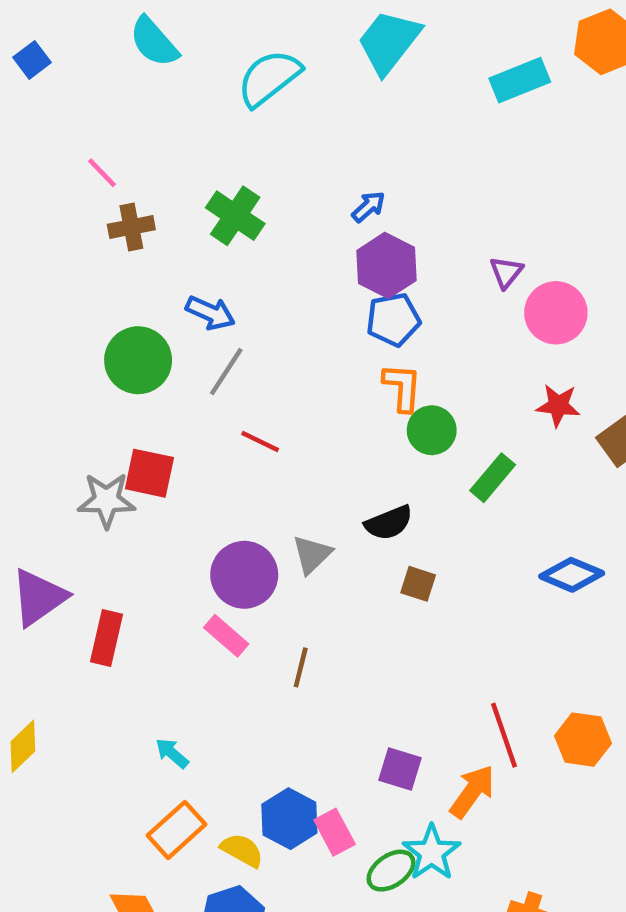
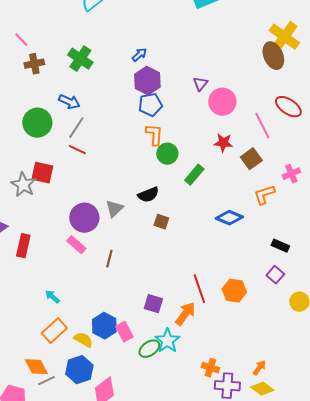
red line: (260, 442) -> (77, 150), moved
gray star: (106, 500) -> (23, 185), turned 30

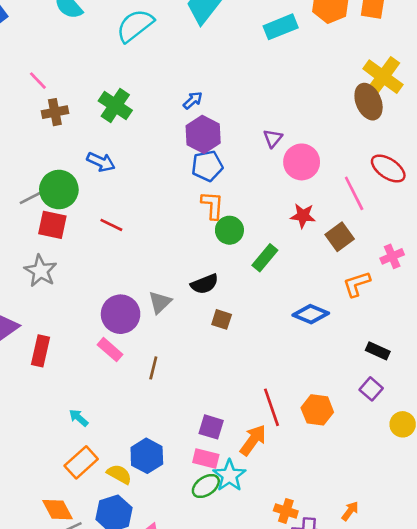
gray line: (76, 128) -> (34, 196), moved, turned 30
red square: (42, 173) -> (52, 225), moved
pink rectangle: (124, 332) -> (206, 458), moved, turned -48

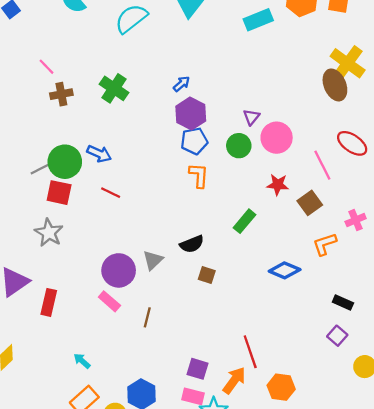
blue arrow: (101, 162) -> (99, 154), moved
green circle: (229, 230) -> (239, 146), moved
orange hexagon: (317, 410) -> (281, 387), moved

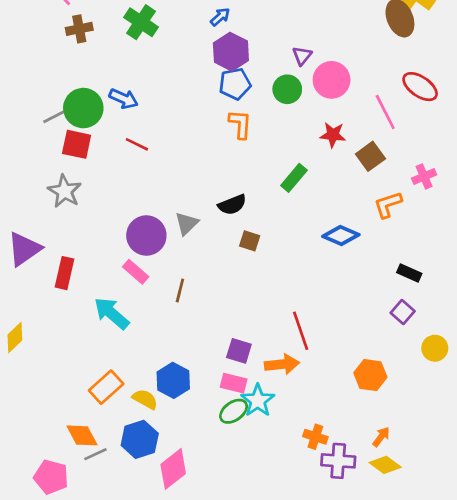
cyan arrow: (82, 361) -> (111, 313), moved, size x1.8
orange arrow: (234, 380) -> (282, 364), turned 48
orange hexagon: (281, 387) -> (370, 375), moved

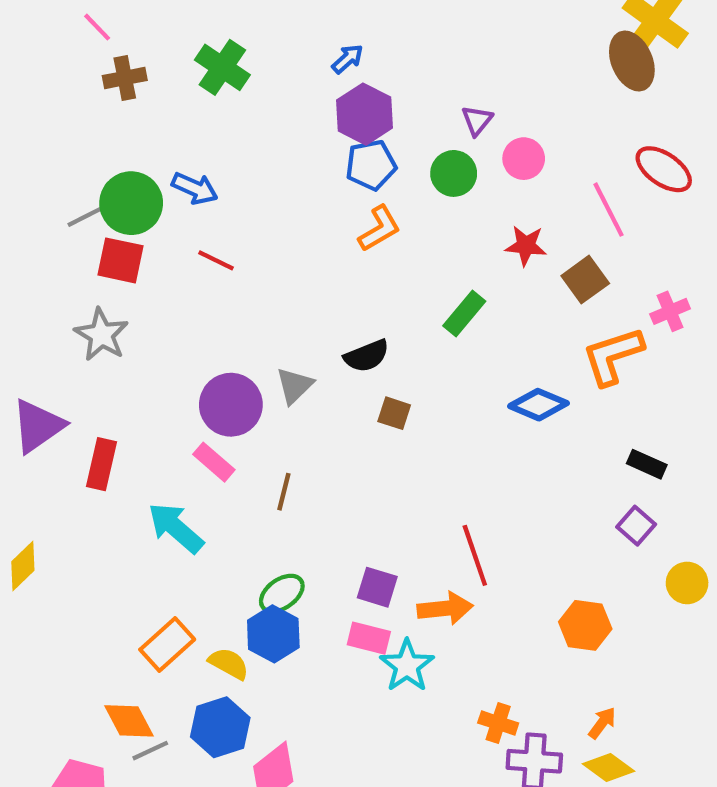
pink circle: (332, 80) -> (524, 159), size x0.7
orange L-shape: (240, 124) -> (379, 229), turned 56
orange L-shape: (388, 205) -> (613, 356), size x1.4
green ellipse: (234, 411) -> (282, 594), moved

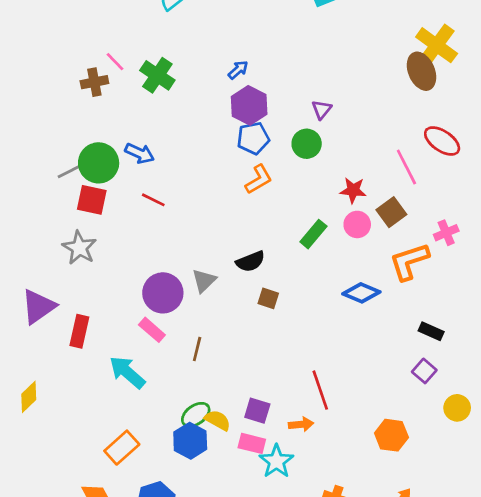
pink line: (97, 27) -> (115, 62), moved
pink circle: (524, 159) -> (357, 224), moved
orange arrow: (445, 608) -> (301, 424), size x0.7
yellow semicircle: (229, 664) -> (218, 420), moved

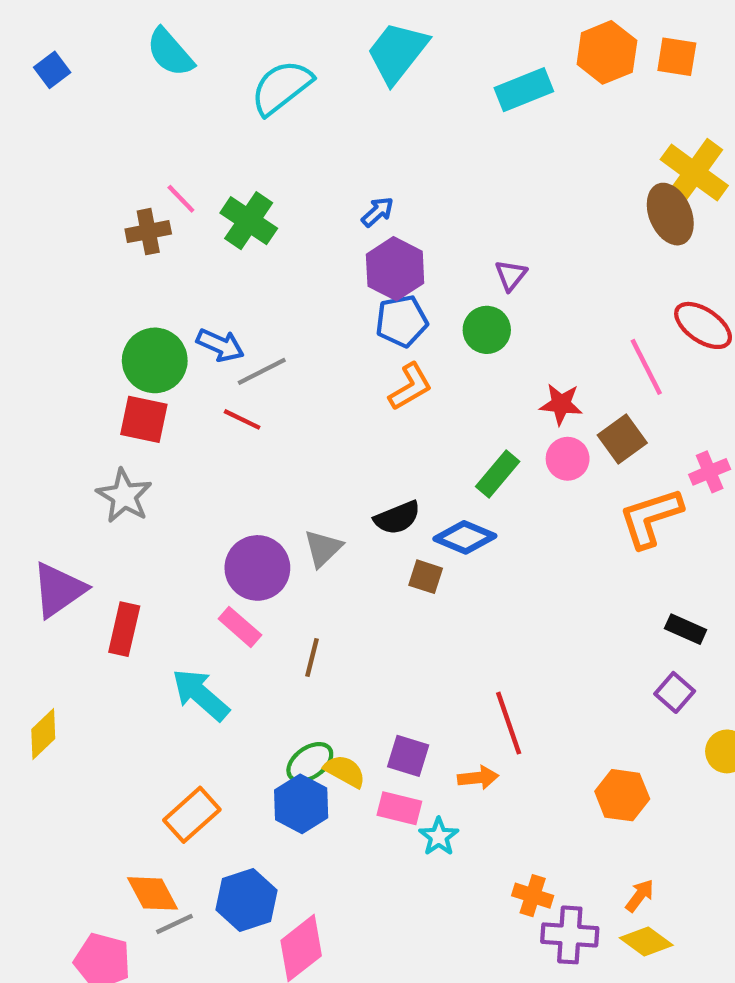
gray line: (73, 170) -> (262, 371), moved
blue diamond: (361, 293) -> (465, 537), moved
cyan star: (276, 461) -> (439, 837), size x0.7

